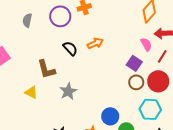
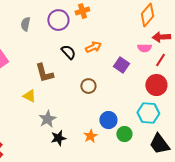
pink semicircle: (146, 44) -> (144, 48), turned 120
purple square: (134, 63) -> (121, 65), moved
brown circle: (136, 82) -> (88, 86), moved
gray star: (68, 91) -> (47, 119), moved

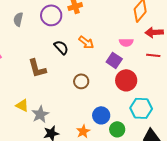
orange arrow: (93, 47) -> (86, 42), turned 63
pink semicircle: (144, 48) -> (126, 42), moved
red line: (160, 60) -> (153, 55), turned 64
red circle: (156, 85) -> (126, 80), moved
yellow triangle: (29, 96) -> (22, 105), moved

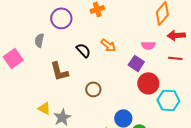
purple circle: (51, 15) -> (61, 18), moved
gray semicircle: (18, 19) -> (39, 40), moved
brown circle: (81, 81) -> (93, 89), moved
cyan hexagon: (141, 108) -> (168, 100), moved

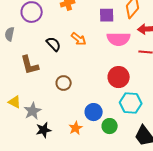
pink semicircle: (148, 45) -> (119, 39), size x1.6
purple square: (136, 63) -> (107, 15), moved, turned -35
cyan hexagon: (168, 100) -> (131, 103), moved

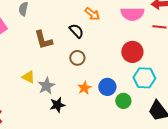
black semicircle: (54, 44) -> (76, 31), moved
orange star: (76, 128) -> (84, 88), moved

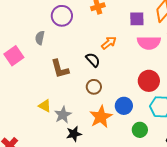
orange arrow: (92, 14) -> (109, 43), turned -77
blue circle: (107, 87) -> (124, 106), moved
orange star: (84, 88) -> (101, 117), size x1.6

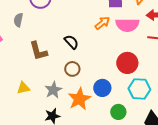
orange arrow: (109, 43) -> (102, 23), moved
yellow triangle: (45, 106) -> (23, 88), turned -40
gray star: (63, 115) -> (53, 90), moved

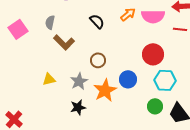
gray semicircle: (18, 20) -> (50, 22), moved
black semicircle: (71, 42) -> (97, 21), moved
brown L-shape: (38, 51) -> (64, 42), turned -30
green circle: (118, 112) -> (155, 106), moved

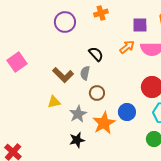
gray semicircle: (50, 22) -> (85, 73), moved
yellow triangle: (49, 79) -> (54, 102), moved

